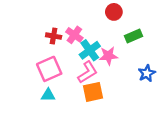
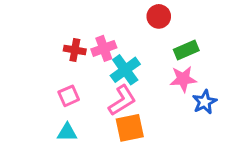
pink cross: (74, 35) -> (104, 48), turned 35
pink star: (108, 56) -> (183, 79), moved
pink square: (49, 69) -> (69, 96), size x0.6

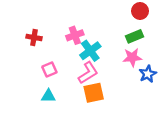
red circle: (159, 16) -> (140, 11), moved
red cross: (75, 50) -> (34, 37), moved

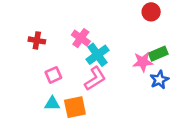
pink cross: (75, 35) -> (81, 38), turned -35
green rectangle: (134, 36) -> (158, 54), moved
orange square: (94, 93) -> (75, 107), moved

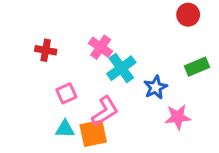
pink star: (143, 62) -> (178, 117), moved
pink L-shape: (95, 79) -> (105, 111), moved
blue star: (159, 80) -> (155, 87), moved

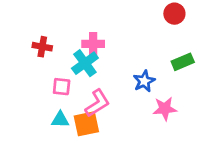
pink cross: (101, 47) -> (93, 44), turned -35
cyan cross: (121, 68) -> (85, 63), moved
pink square: (66, 93) -> (62, 87), turned 30

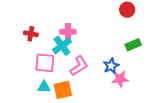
blue star: (144, 81) -> (111, 66), moved
pink square: (62, 87) -> (45, 63), size x1.5
pink L-shape: (97, 103) -> (79, 66), moved

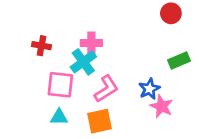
pink star: (120, 79) -> (161, 106), turned 30
orange square: (63, 90) -> (99, 121), moved

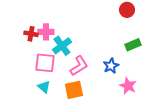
pink cross: (91, 43) -> (46, 32), moved
pink star: (161, 106) -> (128, 86), moved
cyan triangle: (59, 117) -> (44, 87), turned 40

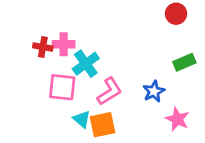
cyan triangle: (44, 87) -> (82, 119), moved

